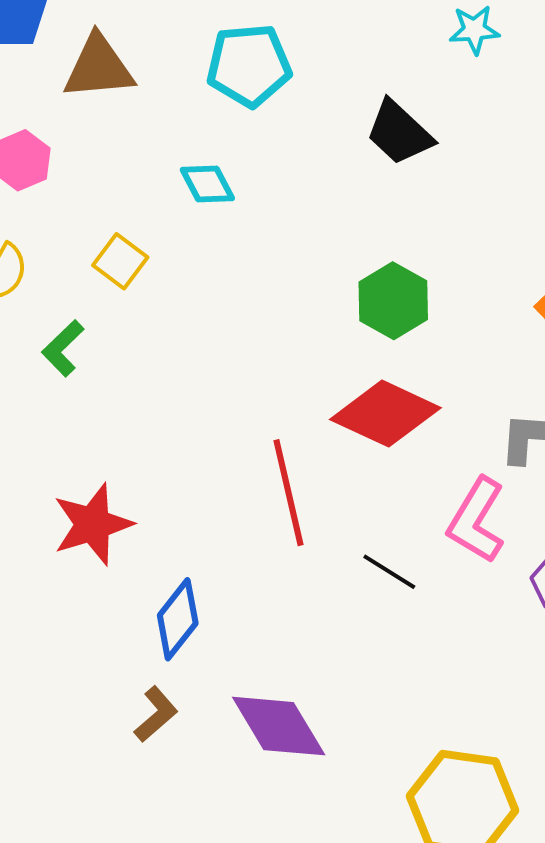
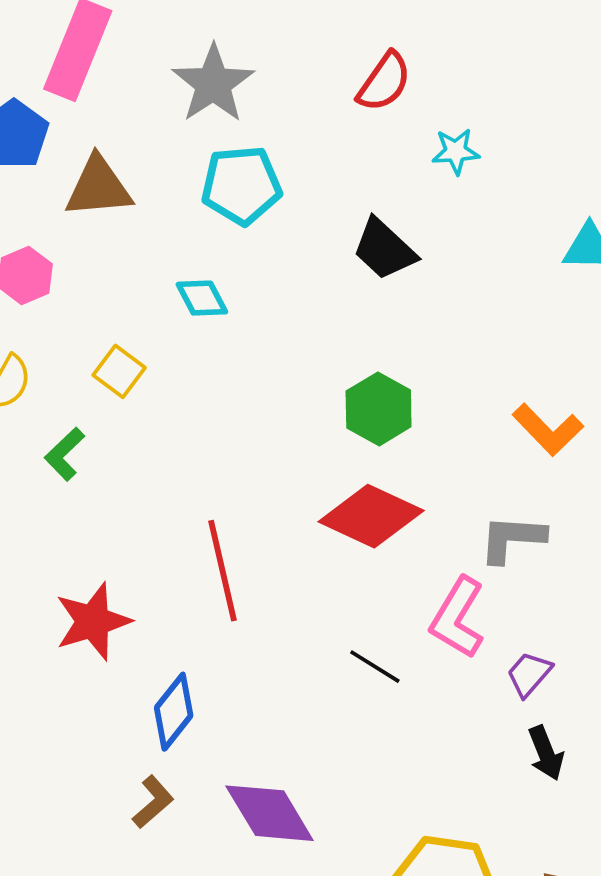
red line: (288, 493) -> (223, 571), moved

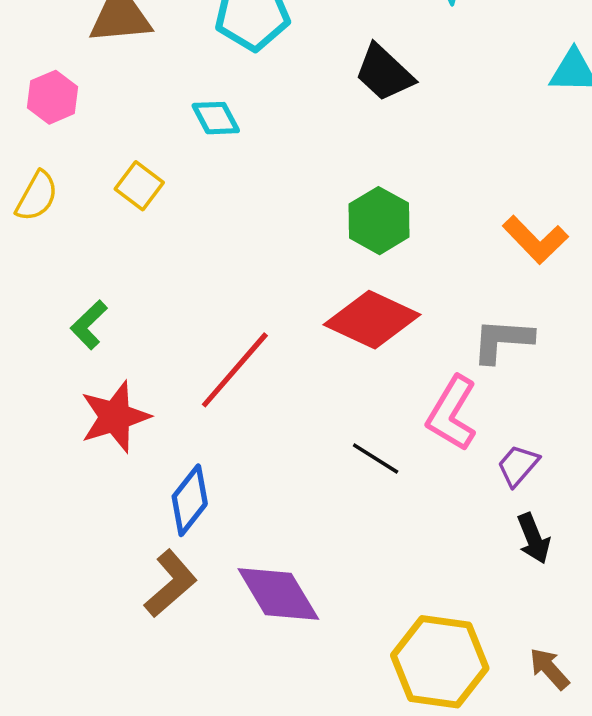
green L-shape: (65, 454) -> (89, 325), moved
red line: (223, 571) -> (235, 370), turned 54
brown L-shape: (153, 802) -> (171, 584), size x1.4

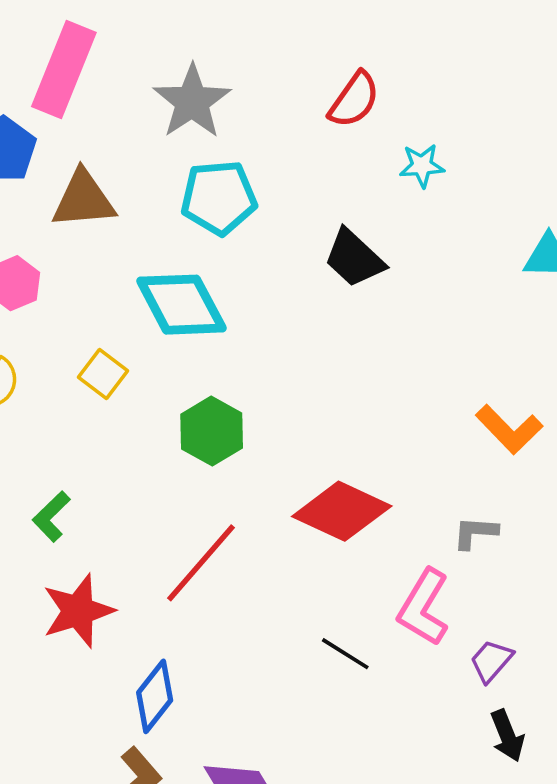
cyan diamond: (216, 118) -> (181, 305), size x1.8
green hexagon: (379, 221) -> (212, 431), moved
gray L-shape: (502, 340) -> (475, 533), size x0.7

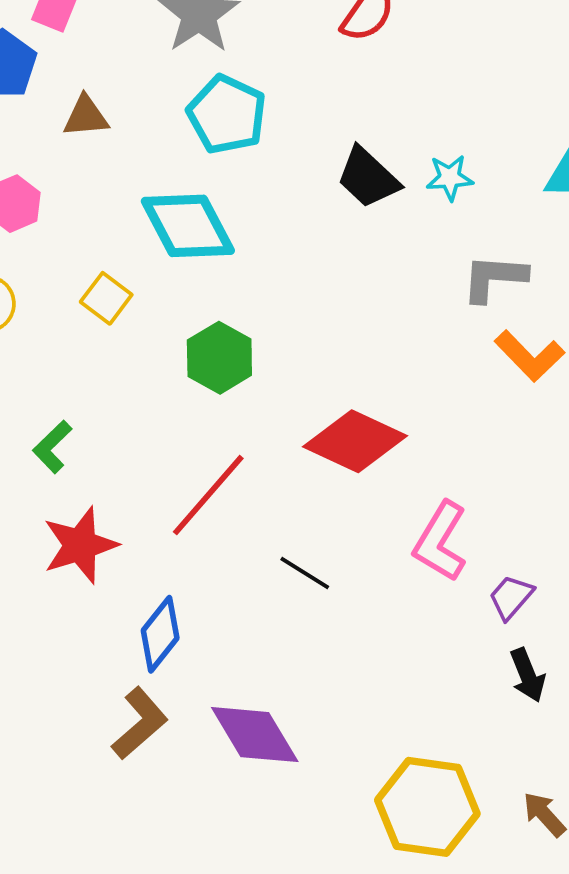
cyan star: (422, 166) -> (450, 178), moved
cyan pentagon: (219, 198) -> (227, 115), turned 30
brown triangle: (83, 199) -> (86, 116), size x0.7
gray L-shape: (475, 533) -> (494, 278), moved, size x1.4
black line: (345, 654) -> (305, 573), moved

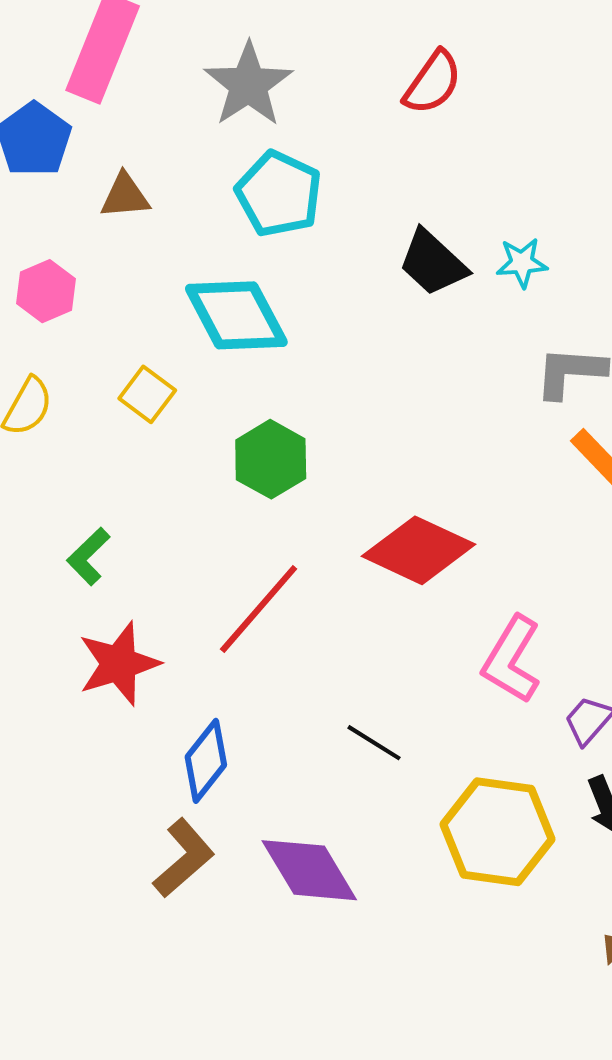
black line: (305, 573) -> (374, 743), moved
yellow hexagon: (427, 807) -> (497, 832), moved

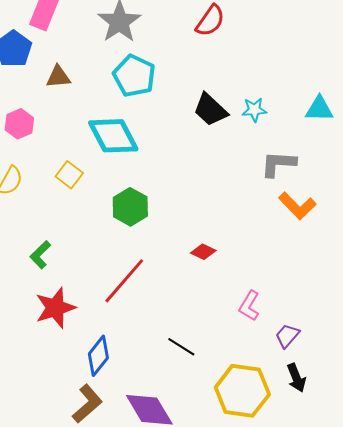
red diamond: (419, 550) -> (203, 252), size x0.5
pink L-shape: (512, 660) -> (249, 306), size x0.7

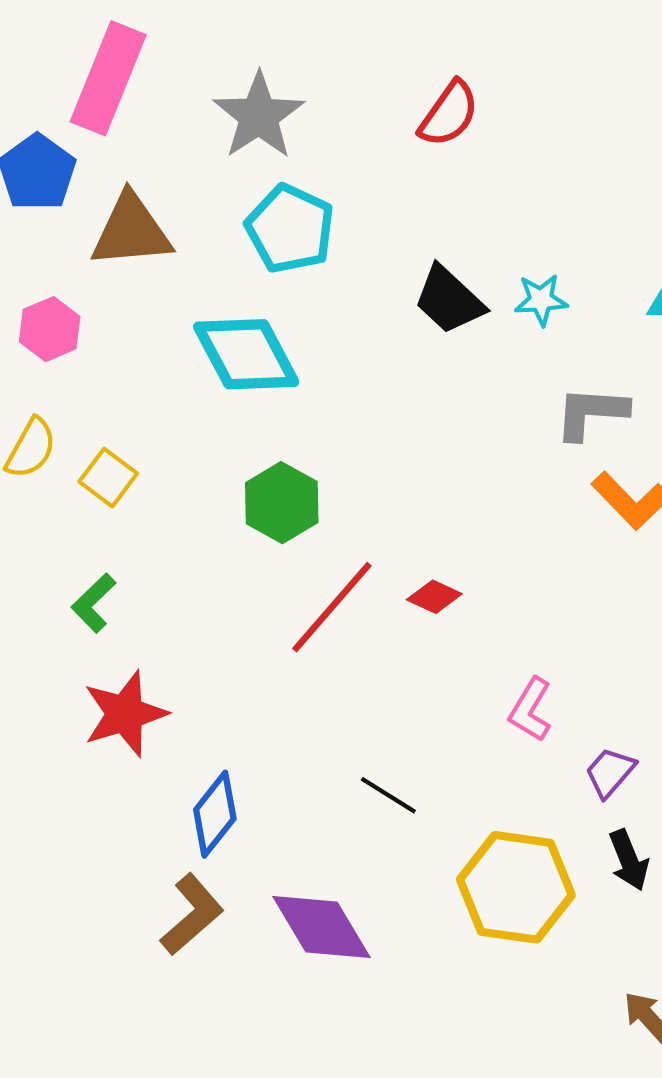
brown triangle: (58, 77) -> (131, 231), size x1.6
yellow square: (69, 175) -> (108, 478), moved
red line: (124, 281) -> (332, 607), moved

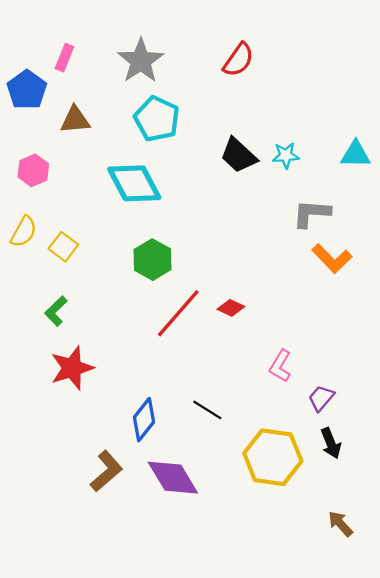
pink rectangle: (108, 78) -> (64, 58), moved, size x0.5
brown triangle: (131, 231) -> (75, 120), size x0.7
blue diamond: (215, 814) -> (144, 420), moved

